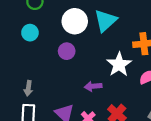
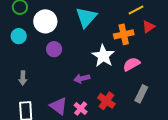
white circle: (75, 21) -> (45, 21), moved
gray arrow: (28, 88) -> (23, 78), moved

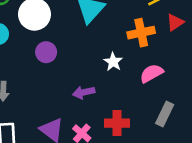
white star: (103, 56) -> (113, 62), size x0.6
red cross: (106, 101) -> (117, 123), turned -36

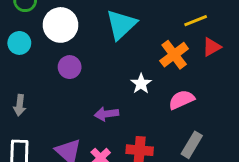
orange cross: (141, 33) -> (174, 55), turned -30

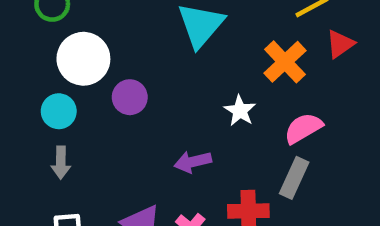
white circle: (61, 25) -> (83, 59), moved
cyan circle: (19, 43) -> (59, 111), moved
gray rectangle: (192, 145) -> (294, 178), moved

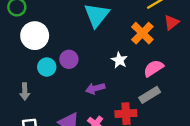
purple circle: (130, 97) -> (69, 59), moved
cyan circle: (59, 111) -> (47, 67), moved
gray rectangle: (294, 178) -> (150, 95), turned 36

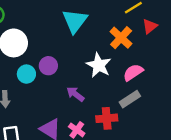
white star: (119, 60) -> (99, 65), size x1.5
purple arrow: (95, 88) -> (75, 94), turned 54

